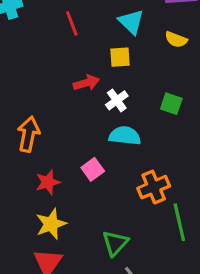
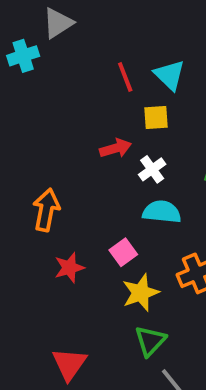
red line: (72, 23) -> (125, 77), moved
yellow star: (51, 224) -> (141, 293), moved

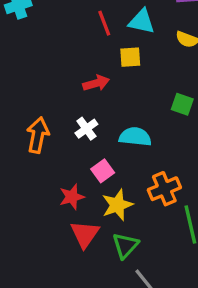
cyan triangle: (169, 75) -> (142, 21), turned -32
white cross: (152, 169) -> (86, 129), moved
red star: (69, 268) -> (72, 197), moved
red triangle: (69, 364) -> (85, 234), moved

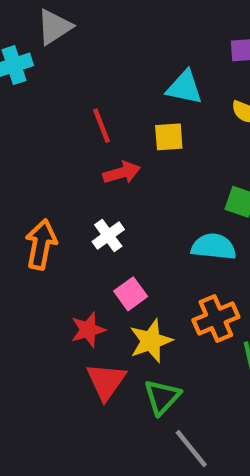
red line: (104, 23) -> (101, 126), moved
cyan semicircle: (135, 137) -> (214, 247), moved

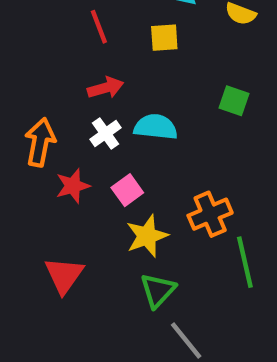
red arrow: (122, 173) -> (105, 88), moved
cyan semicircle: (214, 247) -> (156, 127), moved
red star: (88, 330) -> (73, 186), moved
red triangle: (106, 381) -> (64, 275), moved

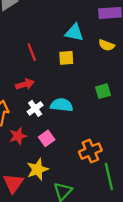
red arrow: (105, 88) -> (25, 84), moved
green square: (234, 101) -> (103, 91), turned -35
yellow star: (147, 236) -> (37, 169), moved

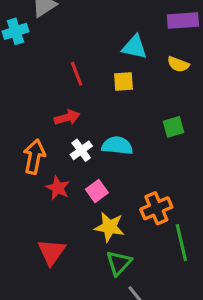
red star: (18, 136) -> (58, 188), turned -30
yellow star: (37, 169) -> (109, 227), moved, turned 30

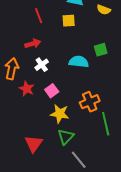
cyan semicircle: (117, 146) -> (79, 62), moved
red triangle: (51, 252) -> (34, 144), moved

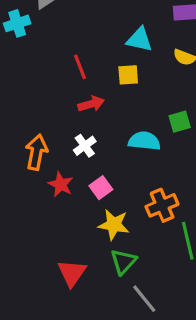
red arrow: (33, 44) -> (91, 104), moved

